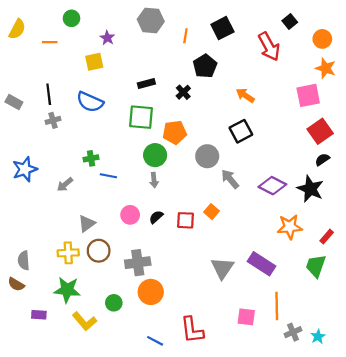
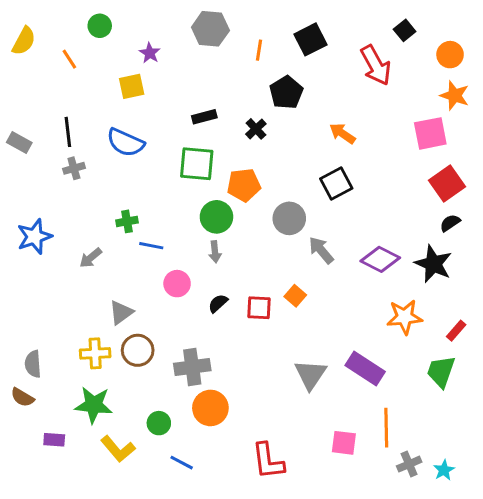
orange line: (50, 42) -> (69, 59), turned 56
pink circle: (130, 215) -> (177, 284), moved
blue line: (155, 341) -> (182, 463), moved

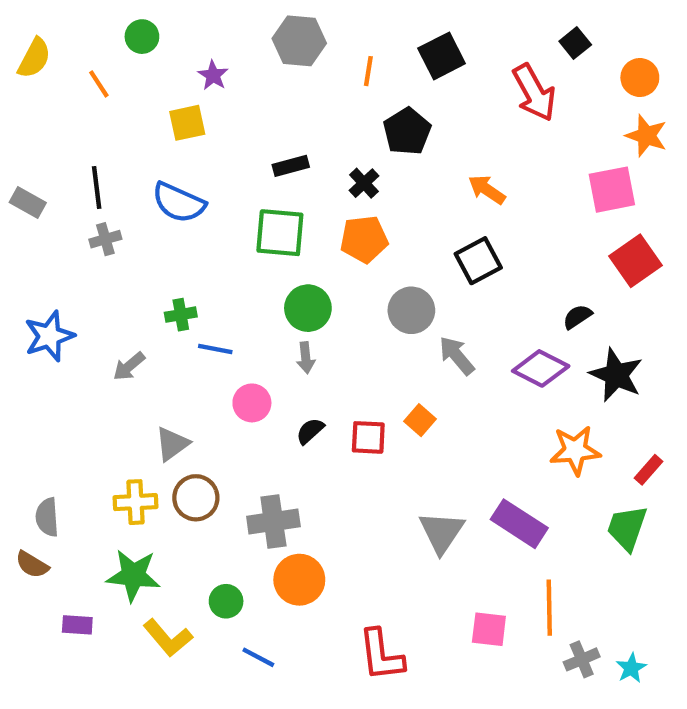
orange pentagon: (244, 185) -> (364, 239), moved
black semicircle: (450, 223) -> (577, 317), moved

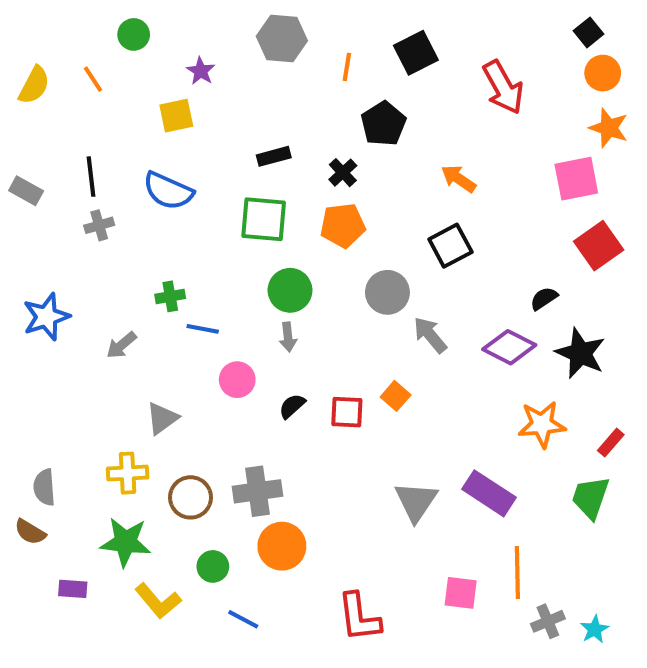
black square: (575, 43) -> (588, 32), moved
yellow semicircle: (34, 58) -> (34, 85), moved
brown circle: (196, 498) -> (191, 497), moved

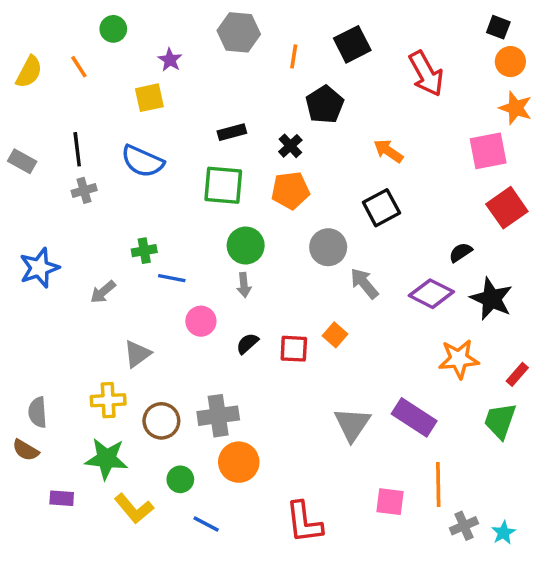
black square: (588, 32) -> (498, 27), turned -30

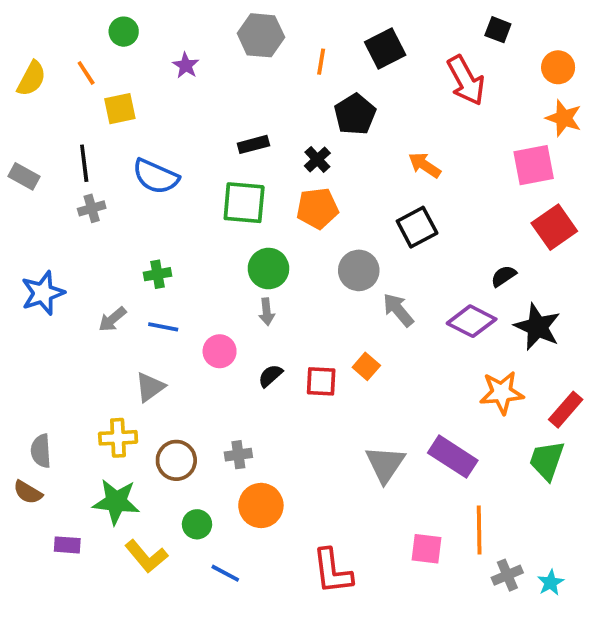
black square: (498, 27) -> (498, 30), moved
yellow square: (149, 98) -> (120, 109), moved
blue line: (172, 278) -> (163, 327), moved
red rectangle: (517, 374) -> (566, 410), size x1.4
gray cross: (218, 416) -> (238, 455), size x0.6

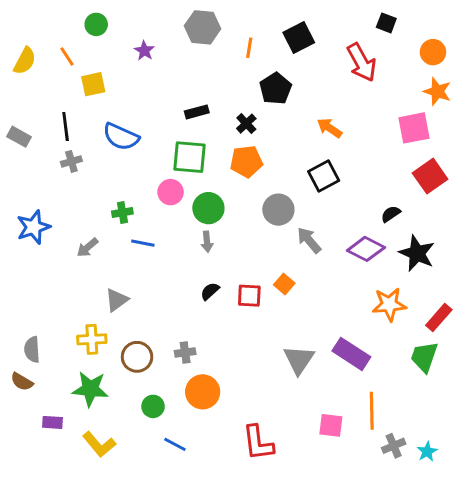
blue line: (163, 327) -> (143, 243), moved
pink circle: (220, 351) -> (171, 192), moved
yellow L-shape: (146, 556) -> (99, 444), moved

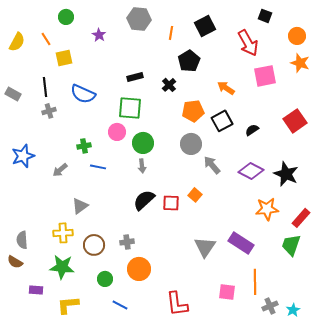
pink square: (414, 128) -> (265, 76), moved
orange pentagon: (246, 161) -> (193, 111), moved
black semicircle: (391, 214) -> (252, 130), moved
black semicircle: (210, 291) -> (144, 200), size x1.6
yellow L-shape: (99, 444) -> (68, 305), turned 125

